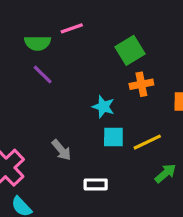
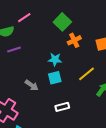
purple line: (43, 75) -> (14, 50), turned -48
cyan square: (113, 137) -> (55, 78), moved
gray arrow: (61, 150) -> (32, 85), moved

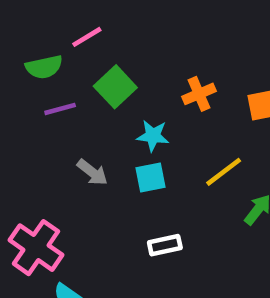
green square: (62, 22) -> (115, 87), moved
gray arrow: (32, 85) -> (92, 172), moved

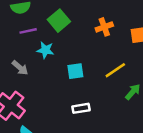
cyan star: (153, 136) -> (45, 50), moved
gray arrow: (92, 172) -> (20, 68), moved

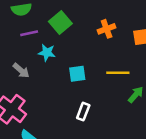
yellow line: (115, 70) -> (118, 73), turned 35
white rectangle: (81, 108) -> (83, 112), turned -60

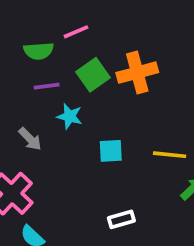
orange cross: (107, 29) -> (137, 73), moved, size x1.5
white rectangle: (83, 112) -> (121, 219), moved, turned 48

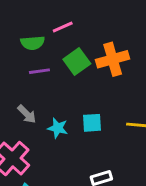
cyan star: (70, 116) -> (58, 128), moved

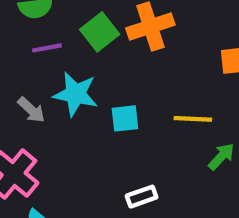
cyan star: (58, 128) -> (76, 94), moved, size x1.5

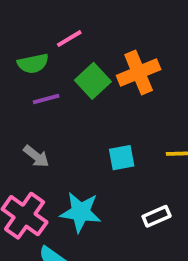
cyan star: (76, 94) -> (80, 212), moved
white rectangle: (142, 197) -> (157, 216), moved

